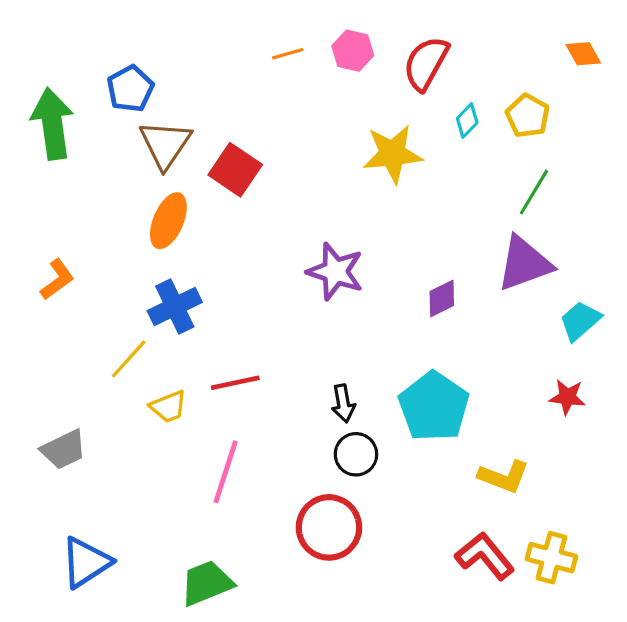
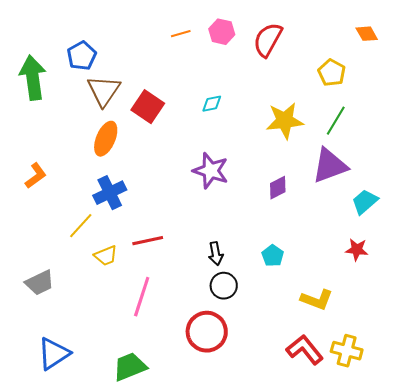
cyan diamond: (467, 121) -> (212, 104), moved, turned 35
yellow star: (393, 154) -> (285, 121), moved
cyan pentagon: (434, 407) -> (273, 256), size x0.5

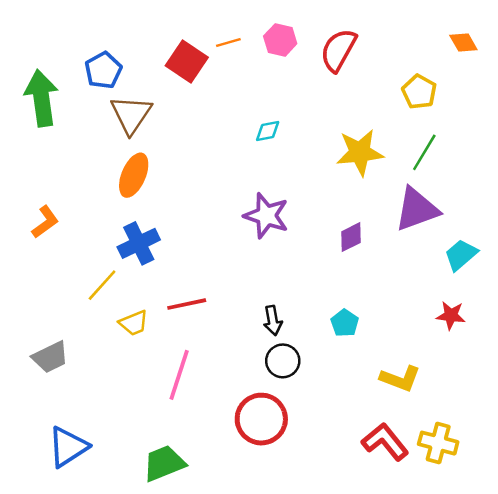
red square: (148, 107) -> (187, 61), moved

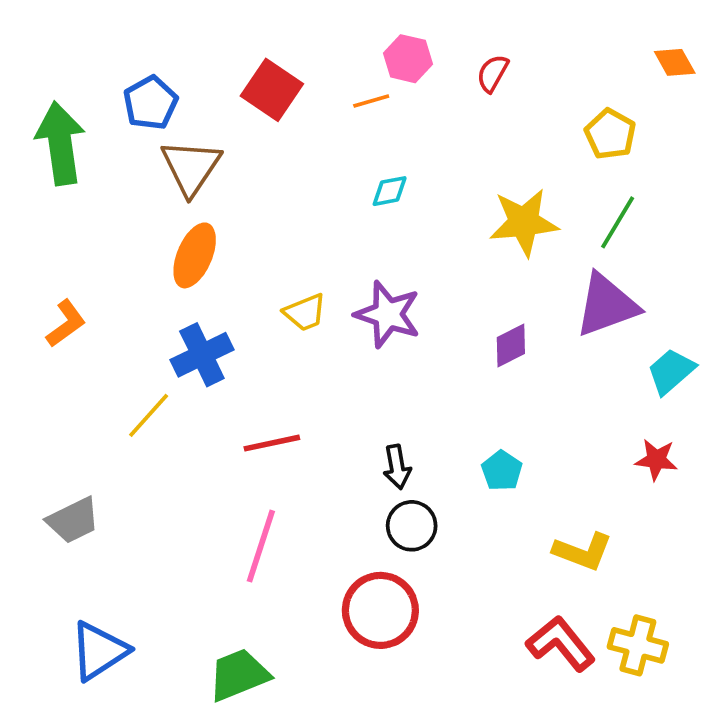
orange line: (228, 43) -> (371, 101), moved
red semicircle: (338, 50) -> (493, 73), size x0.6
yellow trapezoid: (134, 323) -> (305, 312), moved

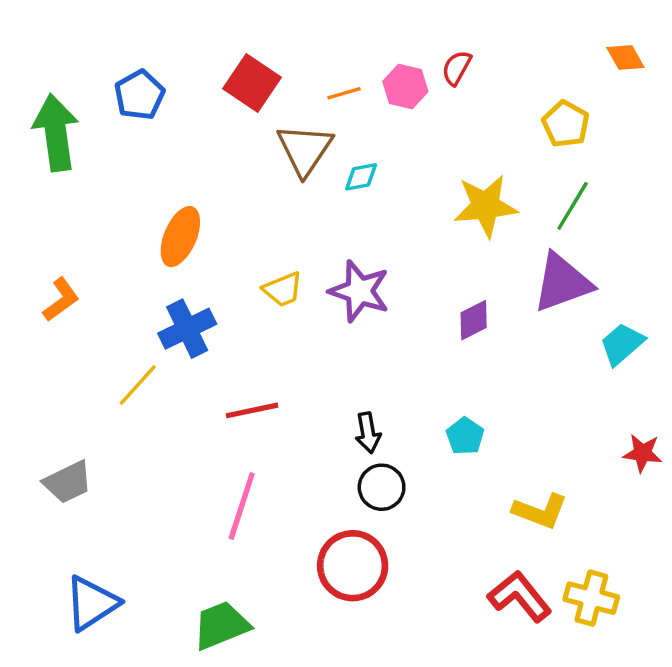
pink hexagon: (408, 59) -> (405, 86), moved
brown triangle: (191, 167) -> (305, 150), moved
red star: (656, 460) -> (642, 453), moved

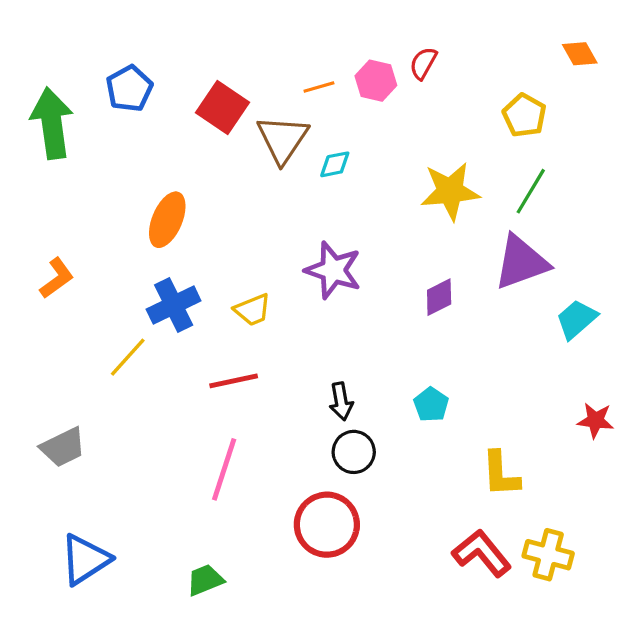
red square: (252, 83) -> (223, 107), moved
yellow trapezoid: (283, 289) -> (253, 310), moved
yellow L-shape: (540, 511) -> (501, 474), turned 66
green trapezoid: (221, 625) -> (205, 580), size x0.7

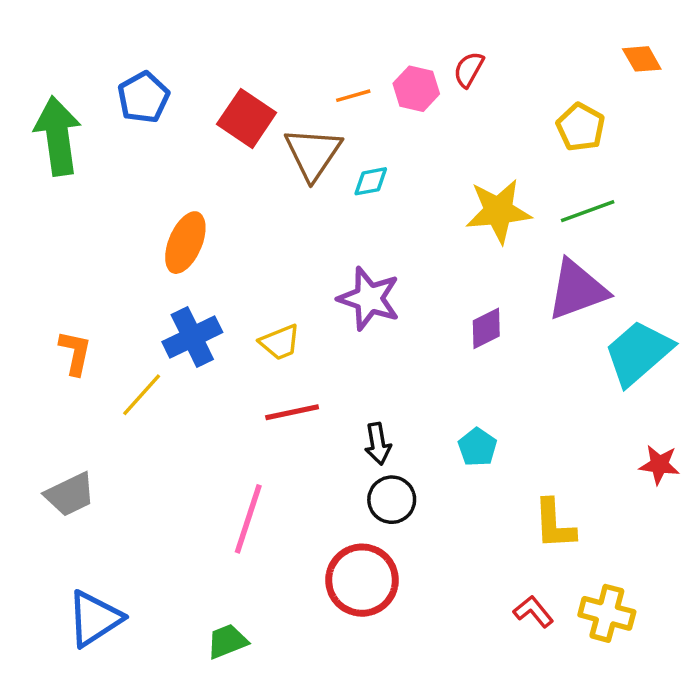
green line: (531, 191) -> (588, 211), turned 39
orange L-shape: (57, 278) -> (75, 353), moved, turned -42
cyan trapezoid: (577, 319) -> (638, 353), size x1.5
red line: (234, 381) -> (292, 412), moved
red L-shape: (482, 553) -> (533, 612), size x0.6

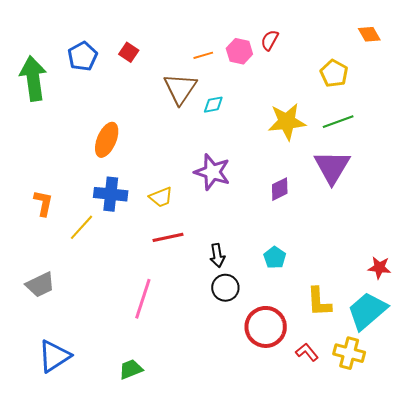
red square: (247, 118) -> (129, 52), moved, size x0.6
purple triangle: (577, 290) -> (332, 167), turned -39
blue cross: (192, 337) -> (111, 194), turned 32
cyan trapezoid: (638, 353) -> (367, 311), moved
red circle: (362, 580) -> (266, 327), moved

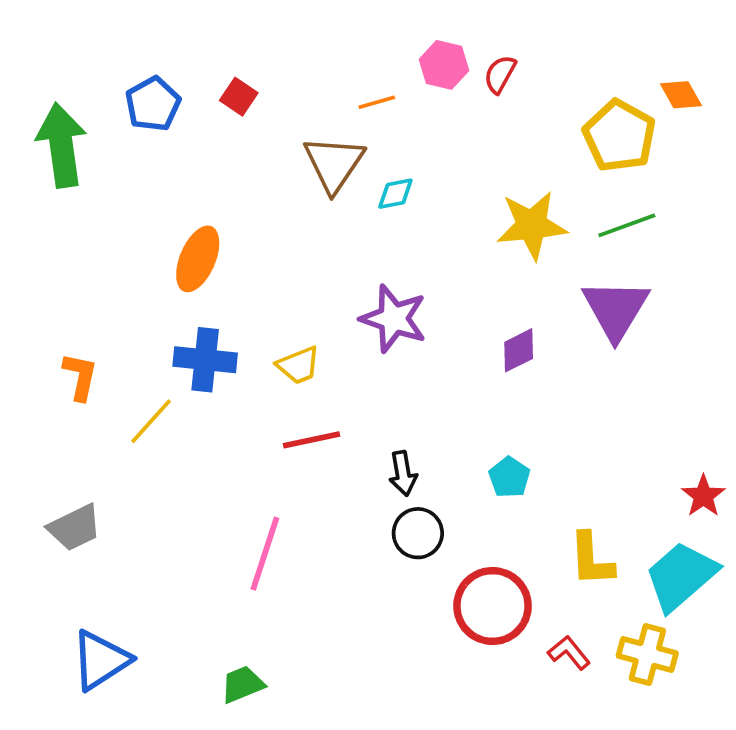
orange diamond: (369, 34) -> (681, 95), moved
pink hexagon: (239, 51) -> (444, 65), moved
yellow pentagon: (334, 73) -> (619, 136), size x1.4
red star: (379, 268) -> (703, 496), turned 30

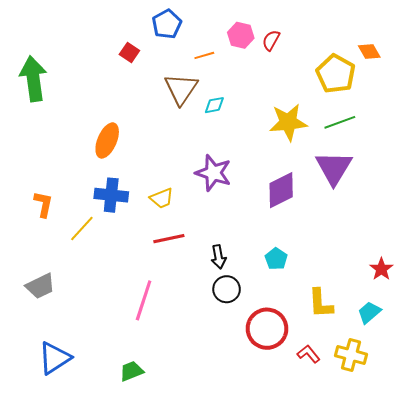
blue pentagon: (153, 104) -> (167, 24), moved
purple diamond: (519, 350) -> (281, 190), size x1.5
cyan trapezoid: (681, 576) -> (369, 312), size x0.6

